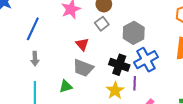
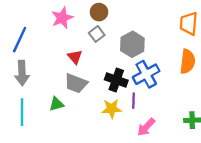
gray arrow: (35, 59) -> (22, 73), size x1.5
yellow star: (115, 91) -> (112, 109), turned 30

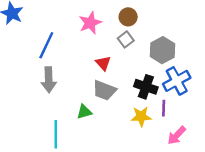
cyan line: (22, 112) -> (56, 134), moved

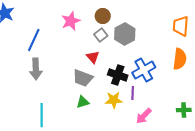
gray hexagon: (162, 50) -> (125, 34), moved
red triangle: (103, 63) -> (93, 57), moved
green triangle: (84, 112) -> (83, 102), moved

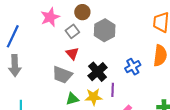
gray square: (101, 35) -> (72, 31), moved
blue cross: (144, 70) -> (133, 67), moved, size x0.7
black cross: (118, 75) -> (98, 72), turned 30
green triangle: (83, 102) -> (72, 99), moved

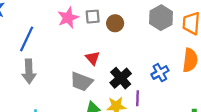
brown circle: (82, 12) -> (115, 23), moved
gray hexagon: (105, 30) -> (161, 18), moved
gray square: (72, 31) -> (93, 17), moved, turned 32

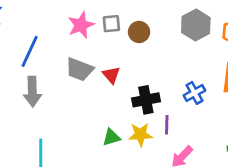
black cross: (121, 78) -> (146, 100), turned 30
gray trapezoid: (81, 81) -> (79, 69), moved

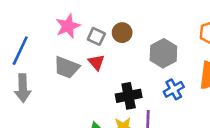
gray square: (111, 24) -> (96, 36), moved, turned 30
gray hexagon: (196, 25) -> (163, 53), moved
red triangle: (111, 75) -> (96, 62), moved

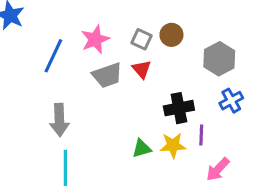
pink star: (68, 26) -> (95, 39), moved
gray trapezoid: (67, 67) -> (107, 75), turned -40
gray arrow: (23, 88) -> (59, 120), moved

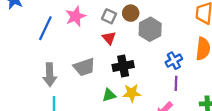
gray hexagon: (219, 59) -> (150, 29), moved
gray trapezoid: (107, 75) -> (84, 67), moved
black cross: (179, 108) -> (123, 66), moved
purple line: (201, 135) -> (176, 83), moved

